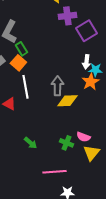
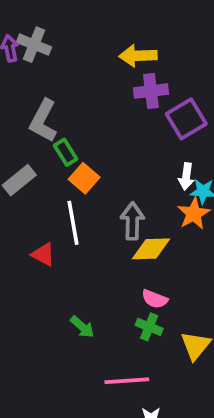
orange square: (18, 63) -> (84, 178), moved
pink semicircle: (83, 137) -> (155, 299), moved

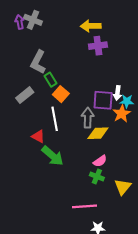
purple square: (186, 119) -> (103, 100), moved, turned 35
pink semicircle: (155, 299) -> (100, 161), turned -56
green arrow: (82, 327) -> (53, 156), moved, size x1.6

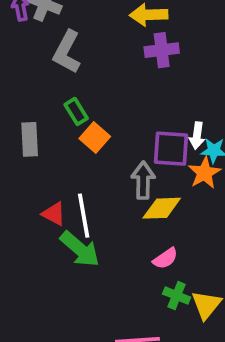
gray L-shape: (38, 62) -> (67, 52), moved
gray rectangle: (25, 95) -> (30, 139), turned -54
white line: (55, 119) -> (84, 216), moved
green cross: (97, 176) -> (177, 296), moved

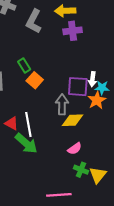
gray L-shape: (67, 52) -> (34, 21), moved

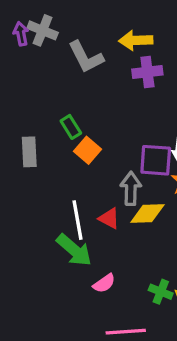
gray L-shape: (34, 21) -> (86, 57), turned -55
red triangle: (12, 123) -> (109, 218), moved
pink semicircle: (75, 149) -> (104, 283), moved

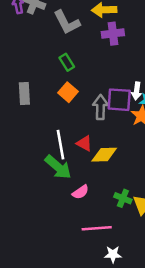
green rectangle: (71, 127) -> (67, 62), moved
gray arrow: (131, 188) -> (100, 107), moved
yellow diamond: (147, 213) -> (104, 155), moved

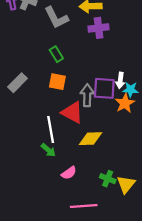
orange square: (68, 92) -> (57, 82), turned -30
gray rectangle: (24, 93) -> (18, 83), turned 48
red triangle: (84, 143) -> (72, 112), moved, size x1.5
green arrow: (58, 167) -> (48, 150), size x0.6

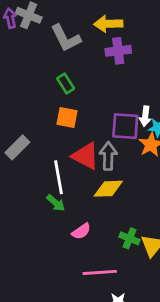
gray rectangle: (18, 83) -> (17, 147), moved
gray arrow: (87, 95) -> (108, 156), moved

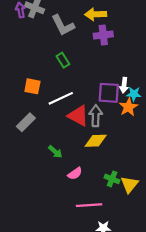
orange square: (67, 118) -> (32, 86), moved
gray rectangle: (17, 147) -> (26, 122), moved
white line: (59, 177) -> (61, 98), moved, turned 75

